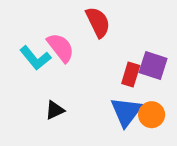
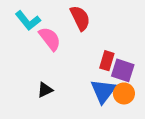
cyan L-shape: (35, 58) -> (28, 21), moved
purple square: (153, 65) -> (123, 70), moved

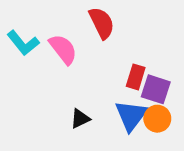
cyan L-shape: (28, 21) -> (23, 43), moved
black triangle: (45, 90) -> (80, 119), moved

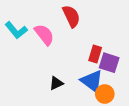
blue triangle: (131, 116) -> (92, 81), turned -30
orange circle: (157, 119) -> (105, 94), moved

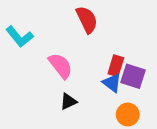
pink semicircle: (44, 35) -> (60, 66), moved
blue triangle: (92, 81) -> (112, 83), moved, size x0.7

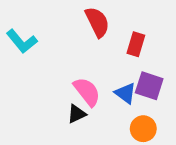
pink semicircle: (60, 66) -> (87, 92), moved
red rectangle: (116, 66) -> (136, 44), moved

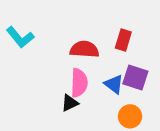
red semicircle: (97, 22) -> (84, 49), moved, turned -60
pink semicircle: (87, 92) -> (79, 83), turned 40

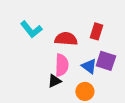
cyan L-shape: (20, 37) -> (31, 29), moved
orange circle: (130, 116) -> (85, 91), moved

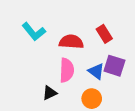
red rectangle: (97, 31) -> (104, 34), turned -49
black triangle: (54, 81) -> (50, 93), moved

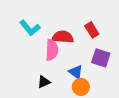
pink semicircle: (67, 70) -> (52, 50), moved
blue triangle: (96, 71) -> (76, 72), moved

